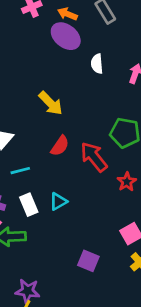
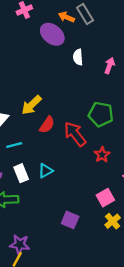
orange arrow: (67, 14) -> (66, 17), moved
yellow arrow: (51, 103) -> (31, 105), moved, turned 90

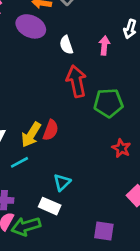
yellow arrow: (31, 105) -> (31, 135), moved
red arrow: (75, 134) -> (76, 81), moved, turned 40
white rectangle: (21, 173) -> (50, 206), moved, turned -30

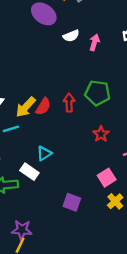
white semicircle: (66, 45) -> (71, 36), turned -105
pink arrow: (104, 45) -> (94, 42), moved
red arrow: (76, 81) -> (69, 103), moved, size x0.7

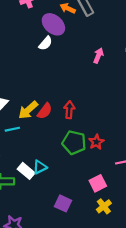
white semicircle: (71, 36) -> (45, 43), moved, turned -32
green pentagon: (98, 93) -> (74, 143), moved
cyan triangle: (44, 153) -> (40, 167), moved

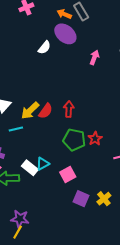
purple ellipse: (53, 24) -> (65, 34), moved
pink square: (98, 183) -> (68, 174), moved
purple square: (63, 203) -> (81, 199), moved

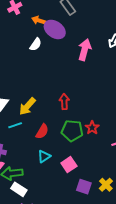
orange arrow: (64, 14) -> (39, 20), moved
pink arrow: (94, 57) -> (85, 50), size x1.5
red semicircle: (46, 111) -> (42, 131), moved
white rectangle: (30, 168) -> (19, 189), moved

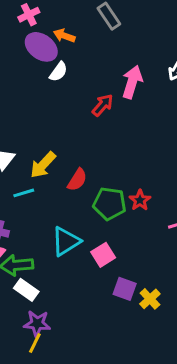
purple ellipse: (55, 29) -> (41, 47), moved
red arrow: (64, 102) -> (103, 105), moved, turned 42
red semicircle: (42, 131) -> (77, 180), moved
cyan triangle: (44, 156) -> (66, 241), size x1.5
yellow cross: (106, 185) -> (150, 299), moved

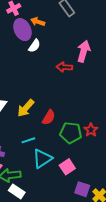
purple ellipse: (41, 47) -> (22, 30), turned 30
red arrow: (103, 105) -> (64, 67), turned -126
cyan line: (24, 193) -> (28, 140), moved

